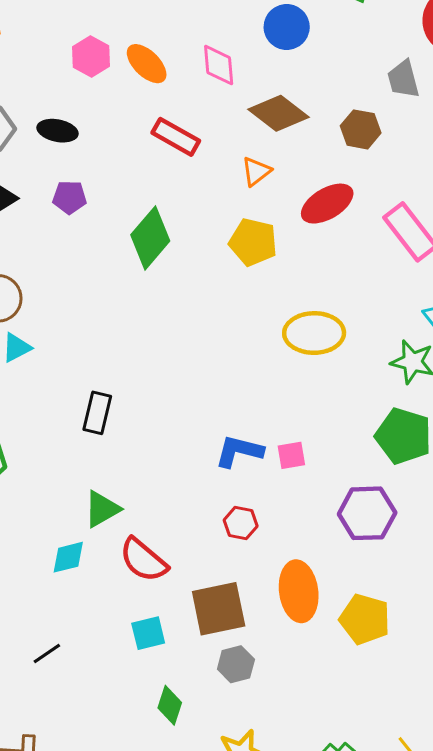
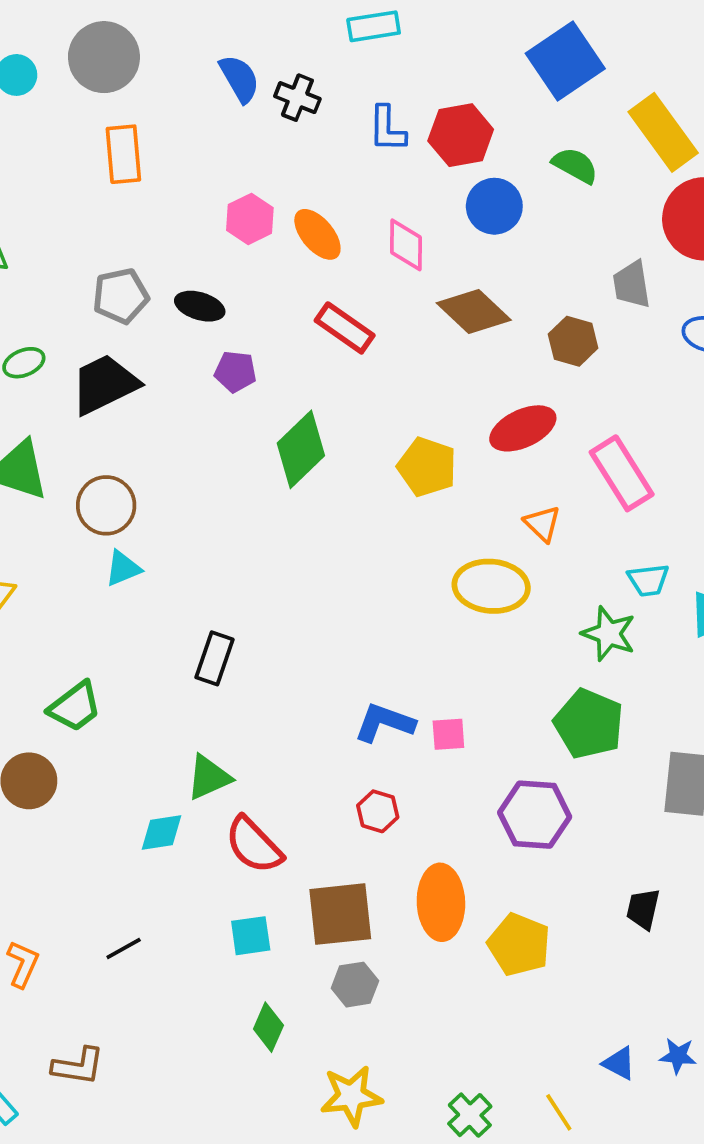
orange triangle: (256, 171) -> (542, 524), moved, turned -44
purple pentagon: (69, 197) -> (235, 372), moved

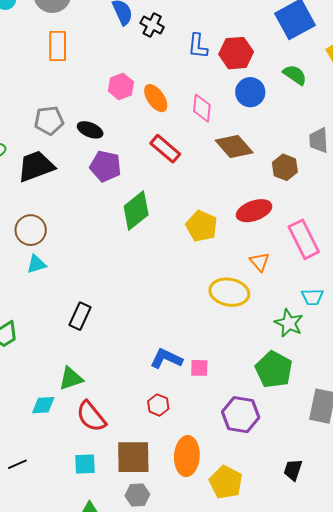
purple pentagon: (235, 372) -> (106, 166), size x1.4

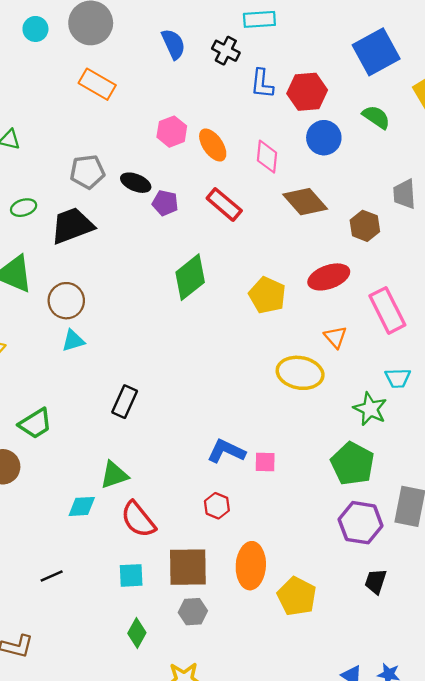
black cross: (152, 25) -> (226, 51), moved
orange rectangle: (58, 46) -> (97, 84), turned -60
purple pentagon: (106, 166) -> (165, 203), moved, size x0.7
purple hexagon: (241, 415) -> (361, 523), moved

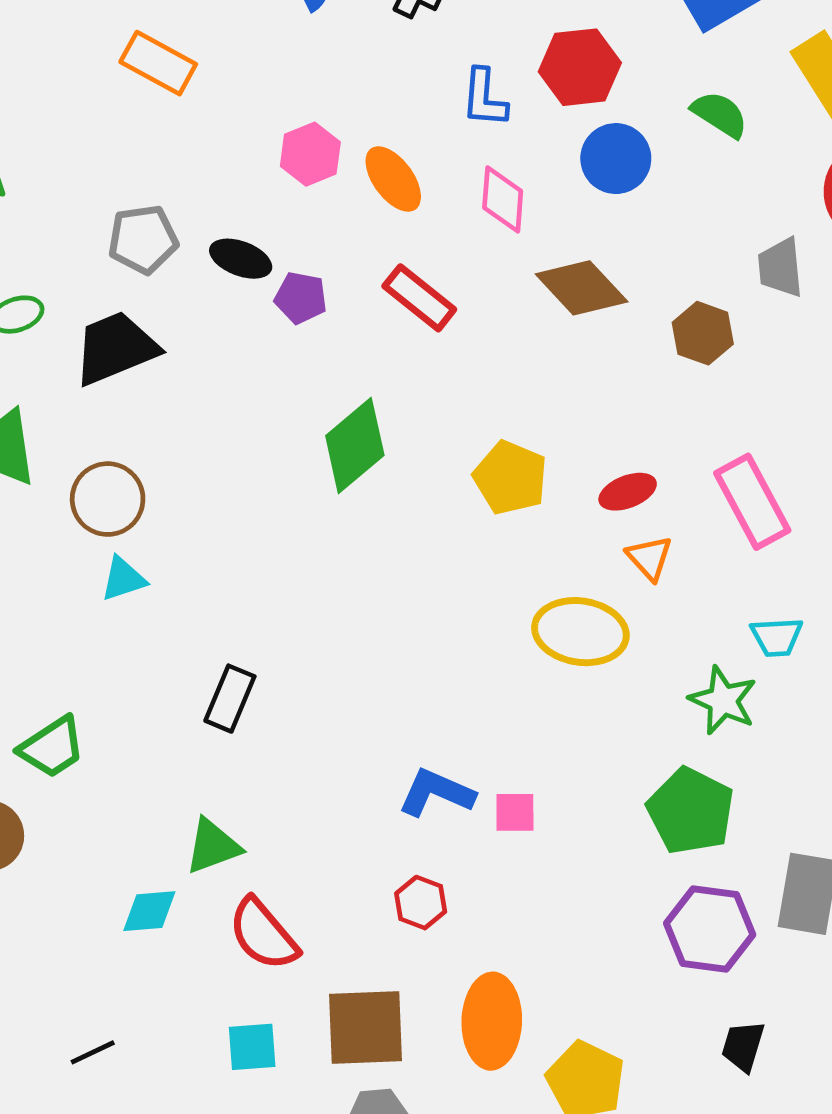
blue L-shape: (262, 84) -> (484, 98), moved
red ellipse: (329, 277) -> (628, 492), moved, size x0.7

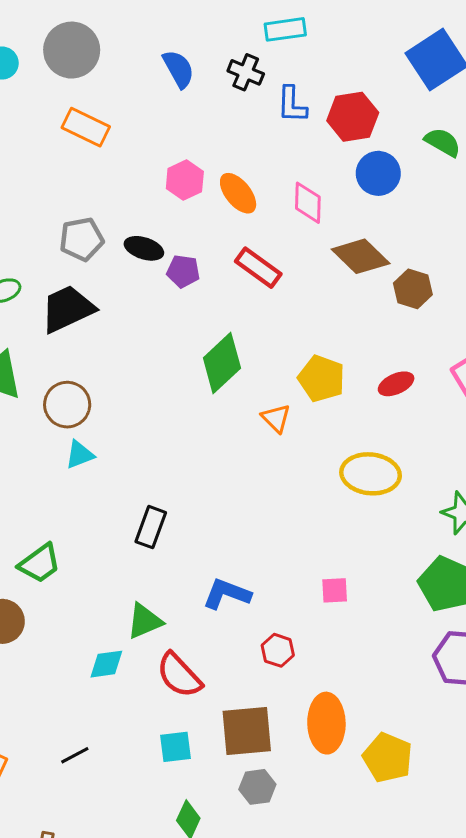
blue L-shape: (484, 98) -> (292, 105), moved
brown hexagon: (703, 333) -> (413, 289), moved
orange triangle: (649, 558) -> (276, 418), moved
blue L-shape: (436, 793) -> (227, 594), moved

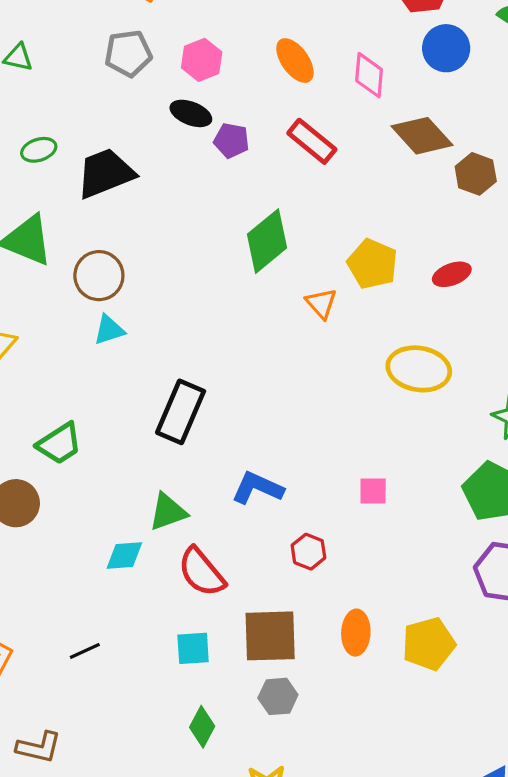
pink hexagon: (185, 180) -> (202, 60), moved
gray pentagon: (82, 239) -> (128, 53), moved
black rectangle: (151, 527) -> (181, 412), size x1.4
orange ellipse: (326, 723) -> (356, 633), size x0.7
yellow pentagon: (388, 758) -> (429, 644), moved, turned 30

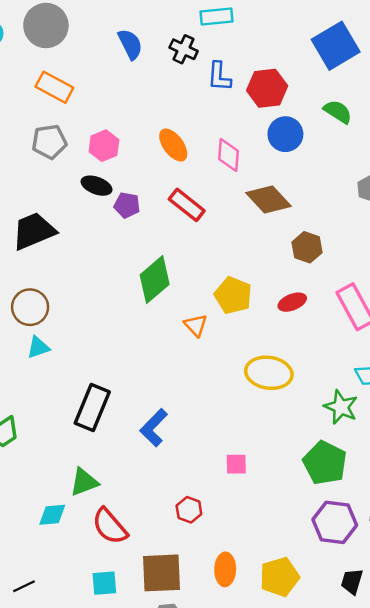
brown hexagon: (476, 174) -> (307, 247), moved
blue L-shape: (257, 488) -> (154, 428), moved, turned -69

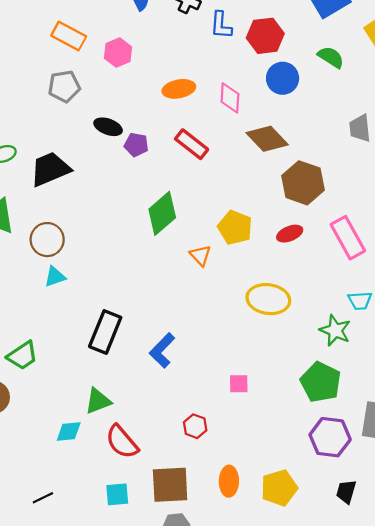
orange ellipse: (173, 145) -> (179, 89), turned -64
pink hexagon: (104, 146) -> (118, 53), moved
brown hexagon: (307, 247) -> (303, 183), size x1.5

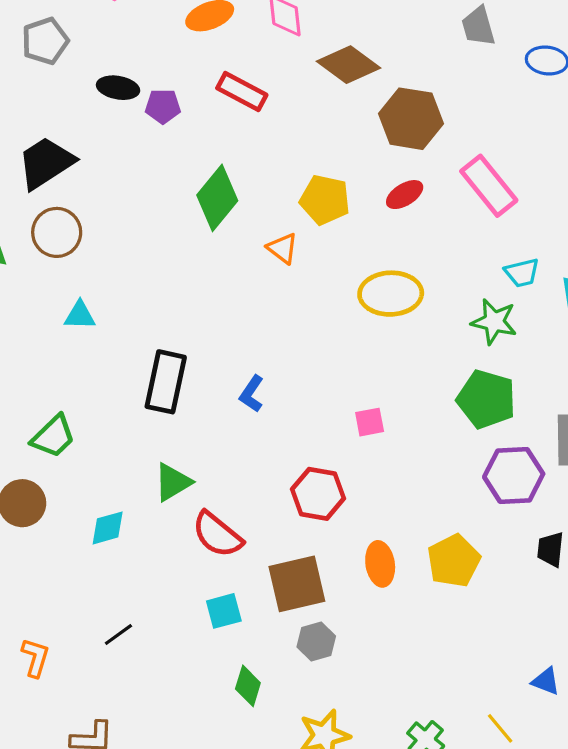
brown circle: (47, 240) -> (57, 232), moved
cyan triangle: (55, 277) -> (80, 315), turned 30
blue L-shape: (162, 350) -> (252, 394), size x0.7
red hexagon: (195, 426) -> (318, 494), size x1.5
cyan diamond: (69, 432) -> (108, 528), moved

